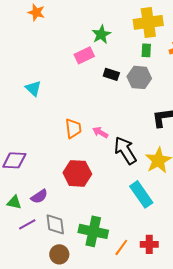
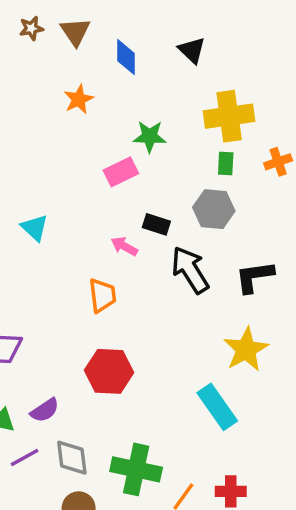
orange star: (36, 12) -> (79, 99), moved, turned 30
green star: (101, 34) -> (150, 136), turned 30
black rectangle: (111, 74) -> (156, 224), moved
pink arrow: (100, 132) -> (124, 246), moved
black arrow: (125, 150) -> (190, 270), moved

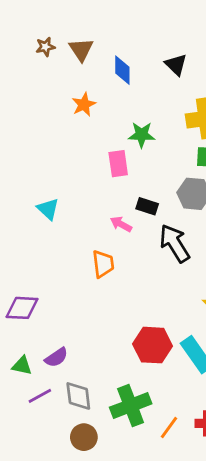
pink rectangle: (121, 172) -> (118, 164), turned -72
red hexagon: (109, 371) -> (153, 345), moved
green cross: (136, 469) -> (131, 406), turned -33

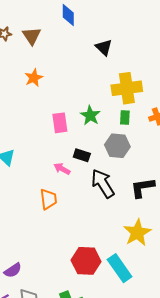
blue diamond: (122, 70) -> (68, 15), moved
green star: (142, 135) -> (90, 115), moved, turned 30

